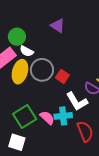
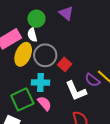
green circle: (17, 37) -> (36, 19), moved
white semicircle: (27, 51) -> (32, 35), turned 40
cyan cross: (63, 116) -> (40, 83), moved

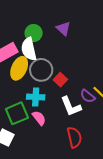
white semicircle: (32, 35) -> (29, 49), size x1.6

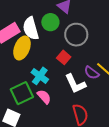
green circle: (34, 33) -> (50, 22), moved
gray circle: (41, 70) -> (76, 35), moved
cyan cross: (36, 97) -> (40, 76), turned 36

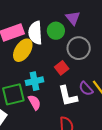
cyan cross: (40, 76) -> (34, 81), turned 30

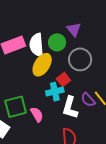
yellow ellipse: (23, 50) -> (42, 65), moved
cyan cross: (34, 81) -> (55, 92), moved
white L-shape: (68, 96) -> (70, 108), turned 30

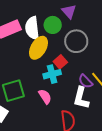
white L-shape: (70, 108) -> (81, 98), moved
pink semicircle: (37, 114) -> (45, 97), moved

